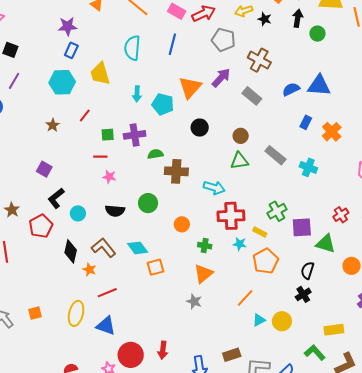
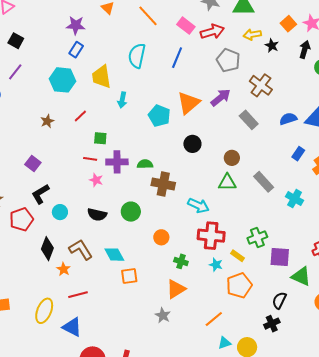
cyan arrow: (137, 94) -> (122, 100), moved
purple cross: (135, 135) -> (117, 162), moved

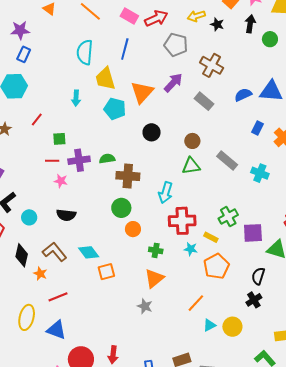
yellow trapezoid: (101, 77) -> (105, 79), moved
cyan arrow: (198, 205) -> (166, 193), turned 90
green circle: (131, 212) -> (121, 208), moved

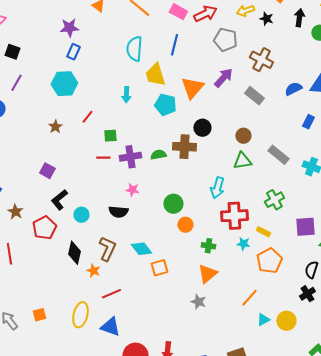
brown cross: (128, 176) -> (184, 147), moved
pink star: (61, 181) -> (132, 190), moved
green cross: (228, 217) -> (274, 200), moved
brown L-shape: (55, 252) -> (107, 249), turned 65

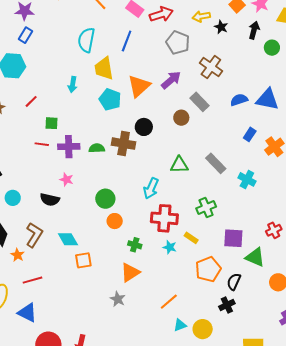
brown circle: (243, 136) -> (181, 118), moved
orange pentagon: (269, 261) -> (208, 269), moved

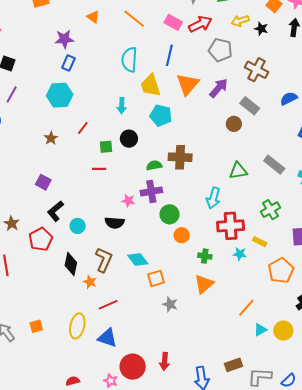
orange triangle: (139, 86) -> (188, 84), moved
black circle: (144, 127) -> (129, 139), moved
purple cross: (69, 147) -> (151, 191), moved
gray star: (118, 299) -> (170, 304), moved

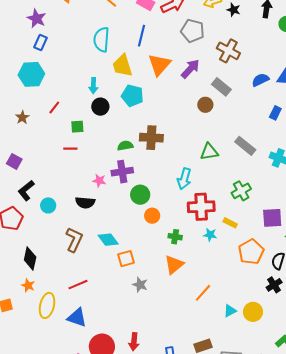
purple star: (64, 39) -> (37, 18), turned 30
black circle: (129, 139) -> (100, 107), moved
black diamond: (71, 264) -> (30, 258), moved
orange star: (90, 282) -> (28, 285), moved
orange line: (246, 308) -> (203, 293), moved

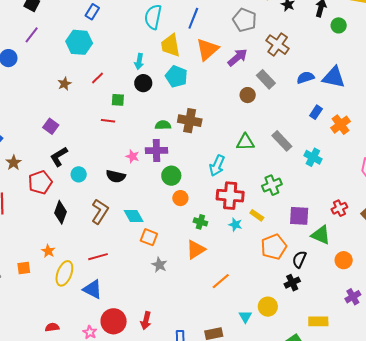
black diamond: (30, 258) -> (60, 212), moved
orange square: (126, 259) -> (149, 237), turned 30
cyan triangle: (230, 311) -> (245, 317), moved, turned -40

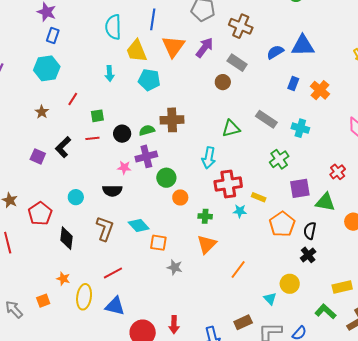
black circle: (143, 83) -> (122, 134), moved
black L-shape: (59, 157) -> (63, 147), moved
green cross: (272, 185) -> (279, 159), moved

